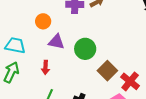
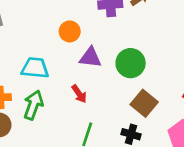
red arrow: (46, 67) -> (79, 94), turned -32
brown square: (107, 71) -> (144, 103), moved

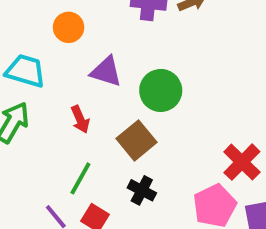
orange circle: (70, 31) -> (69, 27), moved
brown square: (144, 103) -> (137, 140), moved

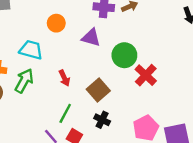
purple triangle: (106, 72) -> (91, 38), moved
green circle: (161, 90) -> (124, 55), moved
red cross: (242, 162) -> (146, 75), moved

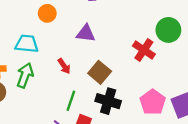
purple triangle: (91, 38) -> (86, 33), moved
green circle: (124, 55) -> (168, 30), moved
black cross: (102, 120) -> (108, 101), size x1.5

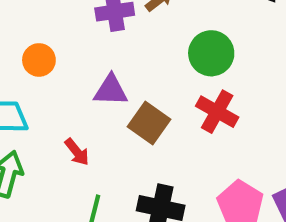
green circle: (168, 30) -> (211, 53), moved
brown square: (100, 72) -> (149, 123), moved

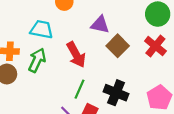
red arrow: (77, 152) -> (76, 55), size x1.6

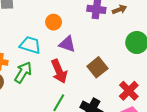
purple triangle: (100, 25) -> (67, 44), moved
red cross: (155, 46) -> (129, 91), moved

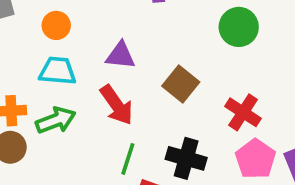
orange circle: (54, 22) -> (56, 25), moved
green arrow: (23, 72) -> (56, 120), turned 50

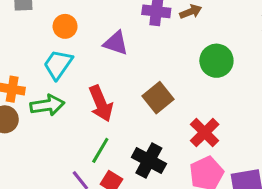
purple triangle: (120, 55) -> (116, 43), moved
cyan trapezoid: (58, 71) -> (58, 64), turned -72

